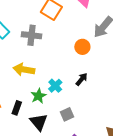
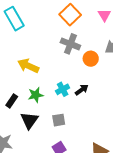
gray cross: (32, 35) -> (70, 44), moved
cyan cross: (55, 86) -> (63, 89), moved

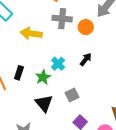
yellow arrow: (28, 66) -> (31, 33), moved
cyan cross: (63, 89) -> (58, 64), moved
black rectangle: (12, 101) -> (19, 73), moved

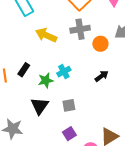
gray cross: (62, 19) -> (80, 29), turned -30
black arrow: (86, 59) -> (102, 76), moved

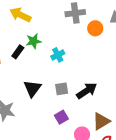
yellow arrow: (46, 35) -> (20, 15), moved
black arrow: (102, 76) -> (87, 91), moved, size x1.5
green star: (46, 80) -> (34, 41), moved

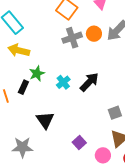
orange circle: (95, 28) -> (94, 34), moved
gray square: (62, 89) -> (115, 113), moved
black arrow: (87, 91) -> (89, 82), moved

